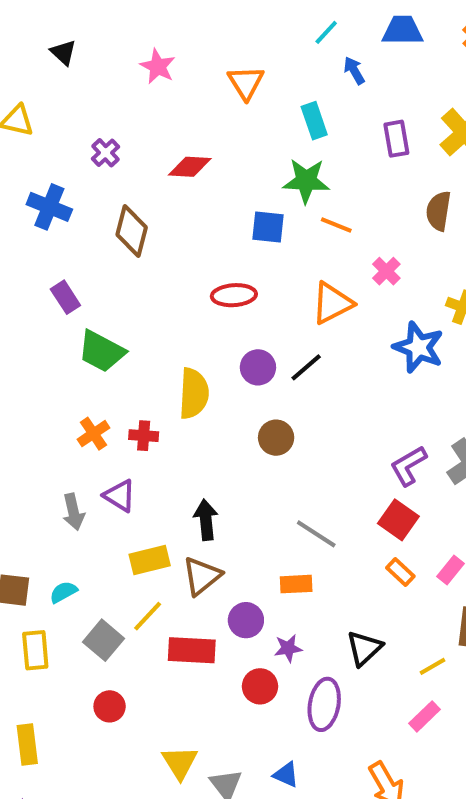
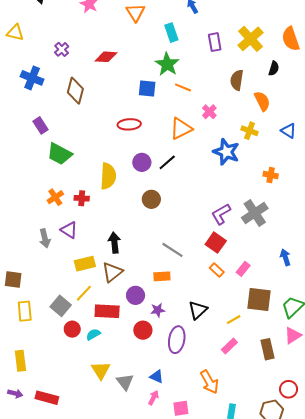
green star: (306, 181) -> (167, 64), turned 30
cyan semicircle: (63, 592) -> (93, 334), moved
red circle: (110, 706) -> (72, 329), moved

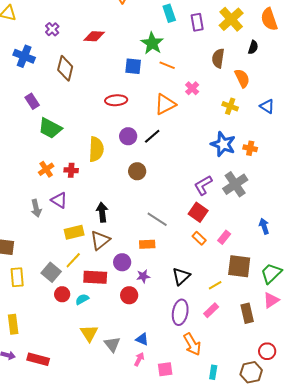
cyan rectangle: (171, 33) -> (169, 13), moved
blue star: (226, 152) -> (223, 144), moved
purple ellipse: (177, 340) -> (180, 312), moved

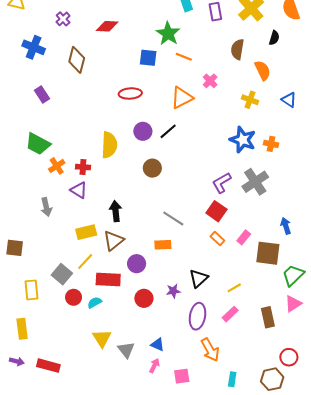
green trapezoid: (50, 128) -> (38, 144), moved
purple triangle: (59, 200) -> (79, 190), moved
brown square: (239, 266) -> (268, 253), moved
purple star: (143, 276) -> (173, 291), moved
yellow rectangle: (17, 277) -> (32, 290), moved

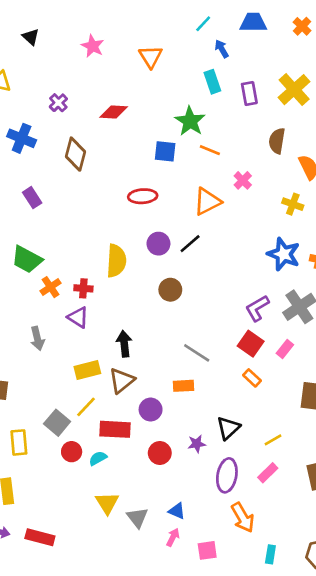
pink rectangle: (244, 237) -> (285, 349), moved

